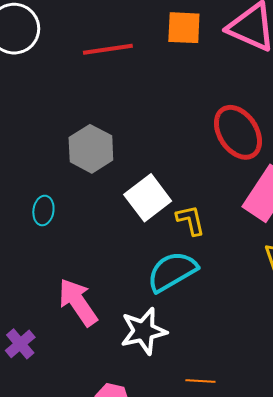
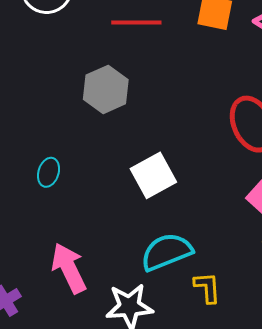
gray hexagon: (91, 149) -> (106, 89), moved
yellow L-shape: (190, 220) -> (207, 287), moved

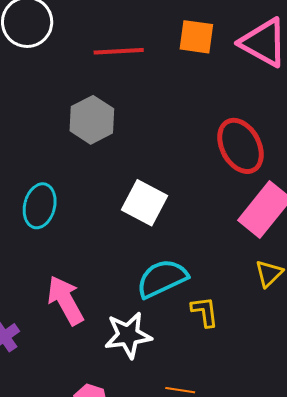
cyan ellipse: (49, 172) -> (40, 206), size x1.5
white square: (153, 175) -> (145, 203), turned -30

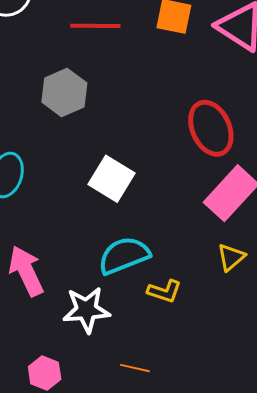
yellow L-shape: (205, 312) -> (164, 291), turned 112

